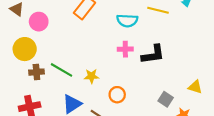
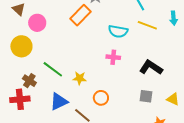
black L-shape: (153, 54) -> (151, 67), moved, turned -145
brown cross: (36, 72) -> (29, 81), moved, turned 32
gray square: (166, 99) -> (146, 96), moved, turned -32

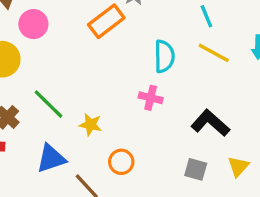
cyan semicircle: (118, 31) -> (164, 56), turned -108
yellow triangle: (173, 99) -> (238, 166), moved, turned 40

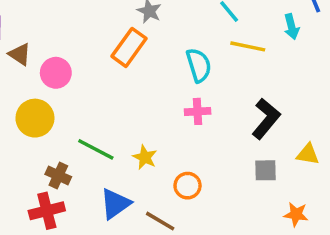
black L-shape: (210, 123) -> (266, 119), turned 105
yellow star: (90, 125) -> (145, 157), turned 30
yellow triangle: (238, 166) -> (308, 154), turned -45

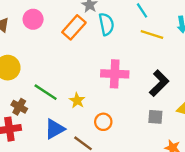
cyan semicircle: (199, 65) -> (106, 24), moved
pink circle: (56, 73) -> (33, 19), moved
pink cross: (198, 111) -> (115, 74), size x1.6

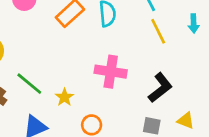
yellow line: (152, 35) -> (158, 31), turned 40

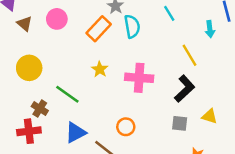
yellow line: (158, 31) -> (189, 55), moved
yellow star: (64, 97) -> (100, 69), moved

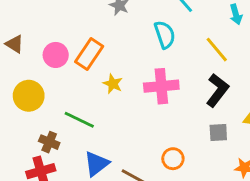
pink circle: (57, 19) -> (56, 55), moved
cyan semicircle: (132, 26) -> (165, 35), moved
orange rectangle: (99, 29) -> (89, 54), moved
orange circle: (126, 127) -> (173, 159), moved

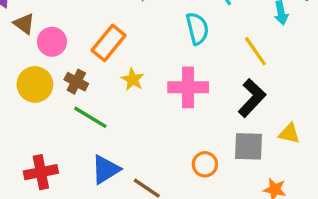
pink circle: (56, 55) -> (52, 42), moved
gray square: (218, 132) -> (249, 146), size x1.4
brown cross: (49, 142) -> (76, 82), moved
orange circle: (173, 159) -> (205, 164), moved

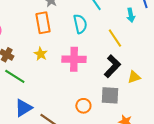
orange rectangle: (109, 43) -> (43, 23), moved, turned -50
yellow triangle: (289, 134) -> (134, 77), moved, turned -32

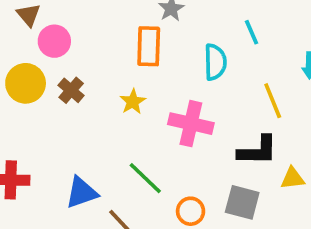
black L-shape: (112, 66) -> (258, 151), turned 35
green line: (15, 76) -> (145, 178), moved

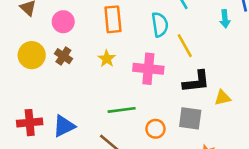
pink circle: (54, 41) -> (63, 22), moved
yellow line: (273, 101) -> (185, 46), moved
green line: (145, 178) -> (122, 110), turned -44
blue triangle: (82, 193) -> (64, 126), moved

